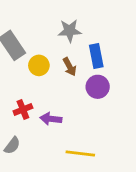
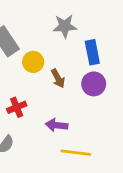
brown arrow: (70, 67) -> (58, 78), moved
purple arrow: (51, 119) -> (57, 125), moved

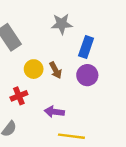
blue rectangle: (92, 52) -> (86, 47), turned 30
yellow circle: (33, 62) -> (34, 69), moved

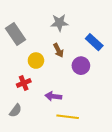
blue rectangle: (86, 47) -> (94, 42), moved, turned -66
brown arrow: (56, 70) -> (58, 50), moved

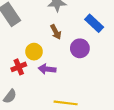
yellow circle: (36, 61) -> (34, 52), moved
purple arrow: (53, 96) -> (47, 69), moved

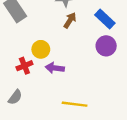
brown arrow: (56, 32) -> (70, 20), moved, turned -120
purple circle: (80, 48) -> (106, 46), moved

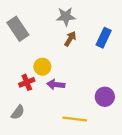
blue rectangle: (105, 19) -> (104, 38), turned 72
purple circle: (106, 46) -> (105, 97), moved

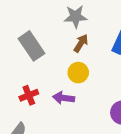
gray rectangle: (18, 29) -> (32, 46), moved
yellow circle: (42, 67) -> (78, 73), moved

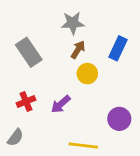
yellow circle: (78, 73) -> (87, 74), moved
purple arrow: (64, 98) -> (61, 104), turned -48

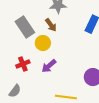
brown arrow: (78, 50) -> (51, 25), moved, turned 112
yellow circle: (87, 74) -> (43, 43), moved

